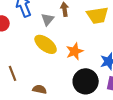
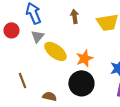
gray triangle: (48, 19) -> (37, 36), moved
black circle: (86, 81) -> (81, 83), moved

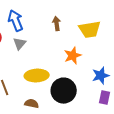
yellow ellipse: (55, 51) -> (37, 76), moved, turned -40
orange star: (84, 58) -> (73, 56), moved

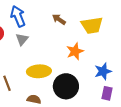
brown arrow: (57, 24) -> (59, 19), turned -48

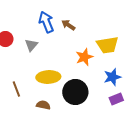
blue arrow: (18, 16) -> (46, 22), moved
yellow trapezoid: (92, 25) -> (107, 45), moved
purple rectangle: (107, 93) -> (116, 99), turned 56

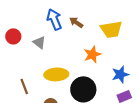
gray triangle: (31, 45) -> (39, 42), turned -32
yellow trapezoid: (107, 45) -> (111, 29), moved

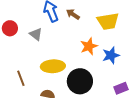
blue star: (120, 74) -> (111, 55), moved

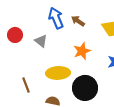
orange star: (89, 46) -> (82, 51), moved

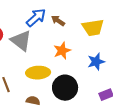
blue arrow: (56, 18) -> (36, 18), turned 70
gray triangle: (41, 41) -> (21, 41), size x1.6

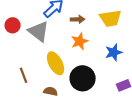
brown arrow: (58, 21) -> (78, 19), moved, turned 144
yellow ellipse: (38, 73) -> (56, 63), turned 65

